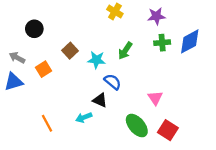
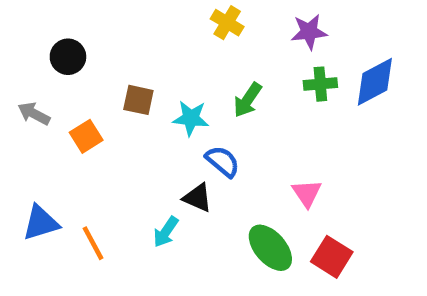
brown square: (70, 51) -> (138, 100), turned -35
blue triangle: (14, 82) -> (41, 223), moved
cyan arrow: (84, 117) -> (166, 232), turned -35

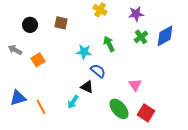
green cross: (320, 84) -> (141, 37), turned -32
brown square: (138, 100) -> (61, 23), moved
green arrow: (248, 100) -> (109, 44), turned 119

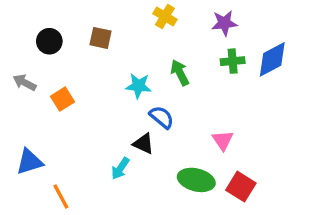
green cross: (141, 37) -> (233, 61), turned 32
orange line: (41, 107) -> (61, 196), moved
green ellipse: (119, 109) -> (196, 180), turned -35

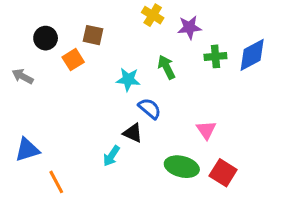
purple star: (224, 23) -> (189, 27), moved
orange square: (63, 99) -> (73, 60), moved

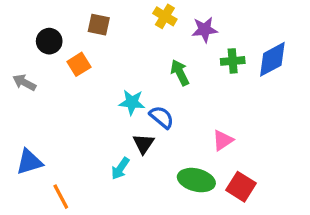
brown square: (93, 35) -> (99, 25), moved
cyan star: (128, 79) -> (132, 102), moved
pink triangle: (206, 130) -> (223, 140), turned 30
black triangle: (133, 133) -> (143, 144), turned 40

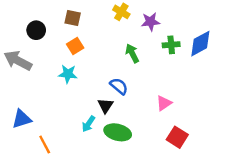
orange square: (79, 64) -> (75, 46), moved
gray arrow: (24, 82) -> (18, 61), size x1.6
cyan star: (132, 102) -> (68, 74), moved
green ellipse: (196, 180) -> (118, 132), moved

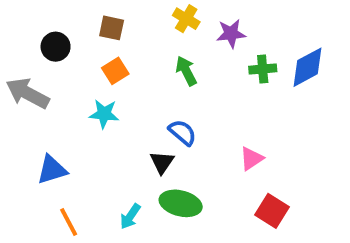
green arrow: (132, 53) -> (186, 71), moved
blue triangle: (22, 119) -> (52, 170), moved
cyan arrow: (88, 124) -> (130, 216), moved

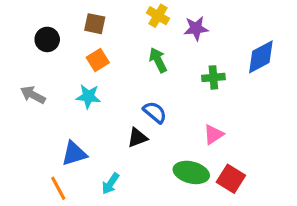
green cross: (263, 69) -> (213, 77), moved
gray arrow: (28, 93) -> (33, 95), moved, size x0.7
black triangle: (162, 162) -> (137, 138), turned 35
blue triangle: (52, 170) -> (74, 153), moved
green ellipse: (181, 203) -> (191, 172), moved

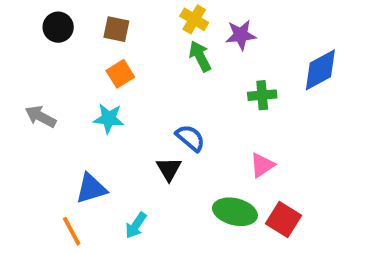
black circle: (47, 39) -> (58, 27), moved
green arrow: (158, 60) -> (200, 56), moved
black triangle: (137, 138) -> (169, 169), turned -40

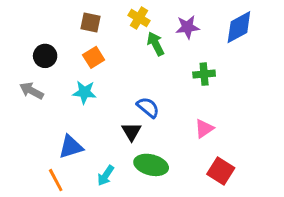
yellow cross: (194, 19) -> (139, 18), moved
black circle: (58, 27) -> (45, 56), moved
blue diamond: (320, 70) -> (239, 27), moved
green ellipse: (235, 212) -> (151, 165), moved

